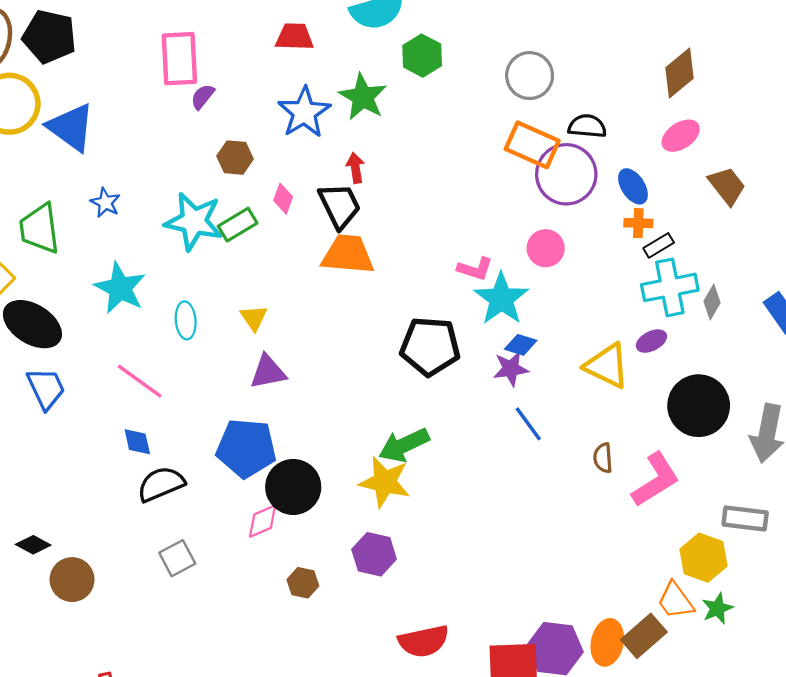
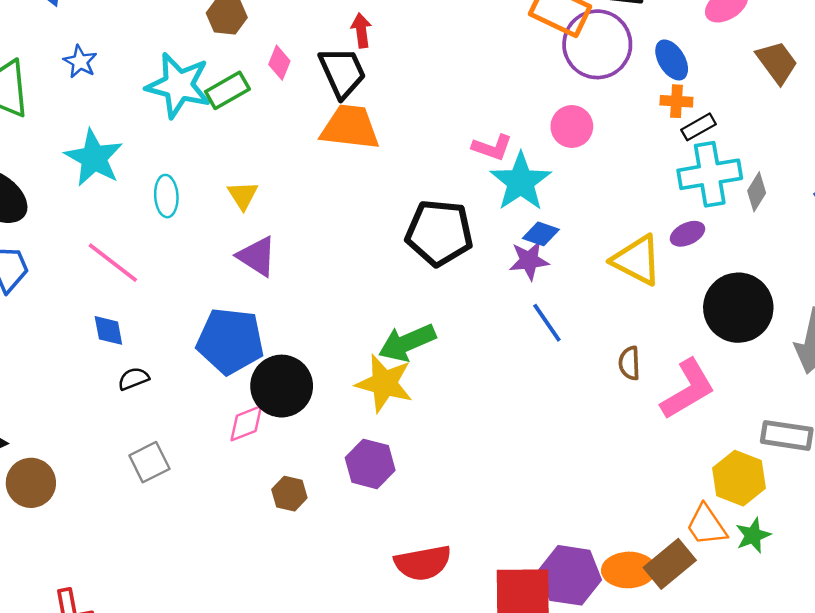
purple triangle: (268, 372) -> (257, 256), turned 42
black semicircle: (161, 484) -> (133, 379), size x0.6
orange ellipse: (607, 642) -> (629, 570), turned 75

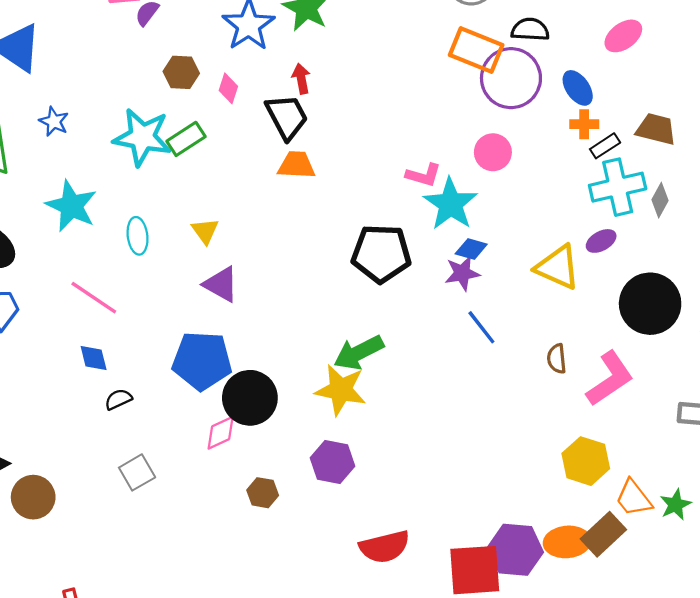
brown trapezoid: (777, 62) -> (656, 129), moved, turned -36
pink diamond: (279, 63) -> (228, 88), moved
orange trapezoid: (350, 127) -> (296, 165), size x0.7
yellow hexagon: (739, 478) -> (586, 461), moved

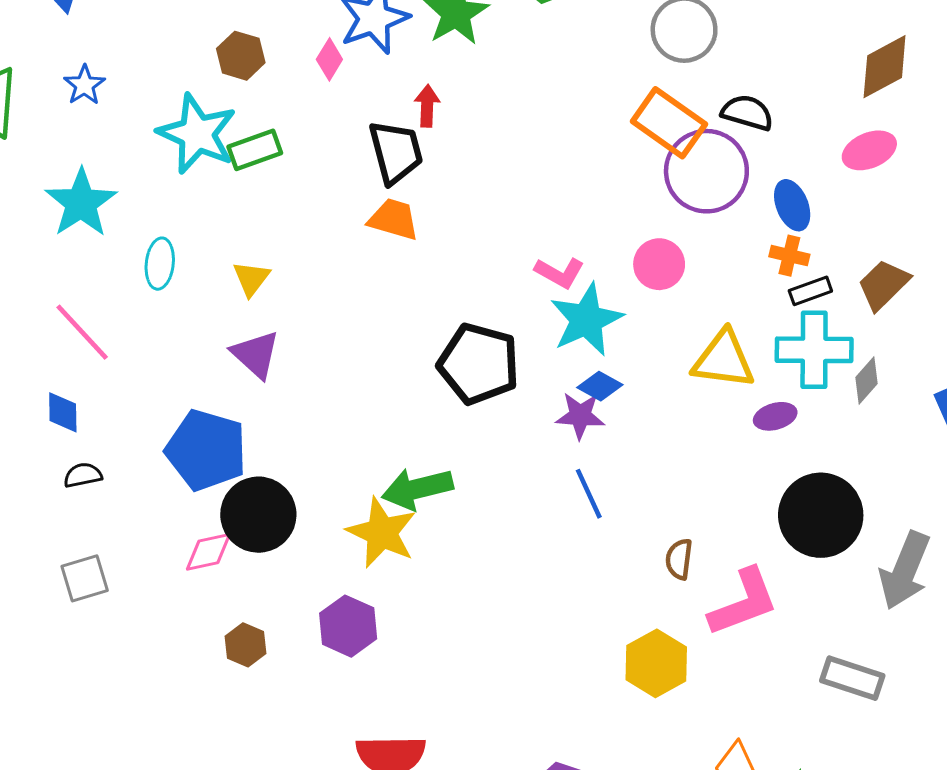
brown hexagon: (181, 72) -> (241, 56), moved
pink diamond: (228, 88) -> (329, 59), moved
brown trapezoid: (656, 129) -> (884, 285), turned -72
yellow triangle: (558, 267) -> (724, 360), moved, turned -30
yellow hexagon: (586, 461) -> (656, 663), moved

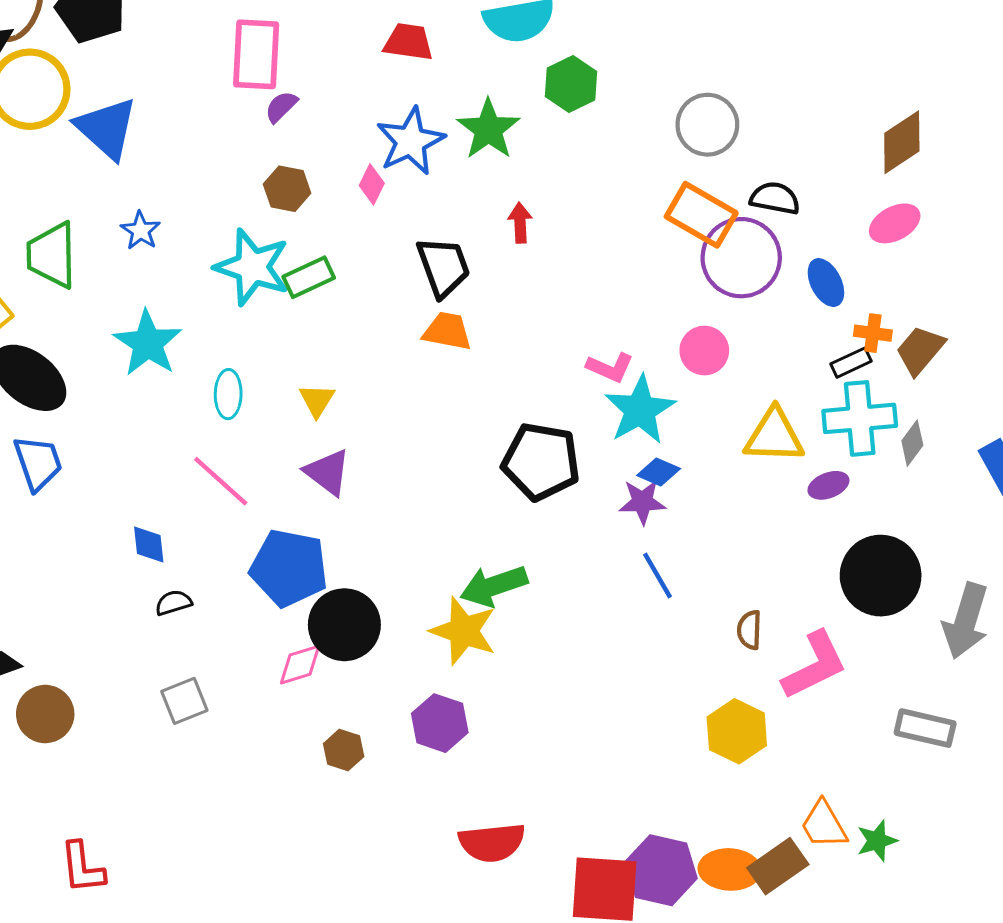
red arrow: (427, 106) -> (520, 223), moved
orange cross: (789, 256) -> (873, 333), moved
pink line: (82, 332) -> (221, 481), moved

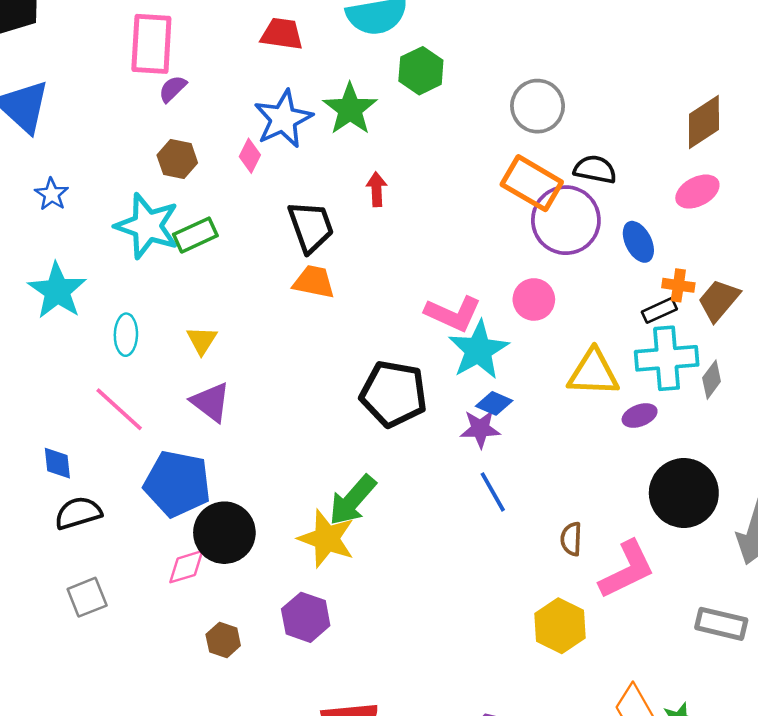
pink L-shape: (610, 367) -> (453, 314), size x1.4
green arrow: (494, 586) -> (352, 500), turned -30
black semicircle: (173, 603) -> (78, 513), size x1.5

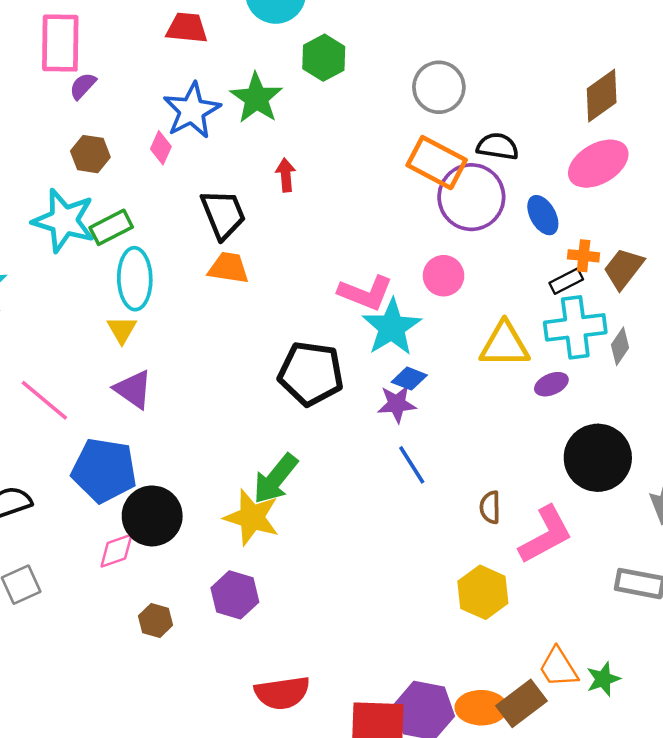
pink ellipse: (697, 192) -> (598, 164), size x1.4
cyan ellipse: (126, 335) -> (135, 279), moved, size x1.5

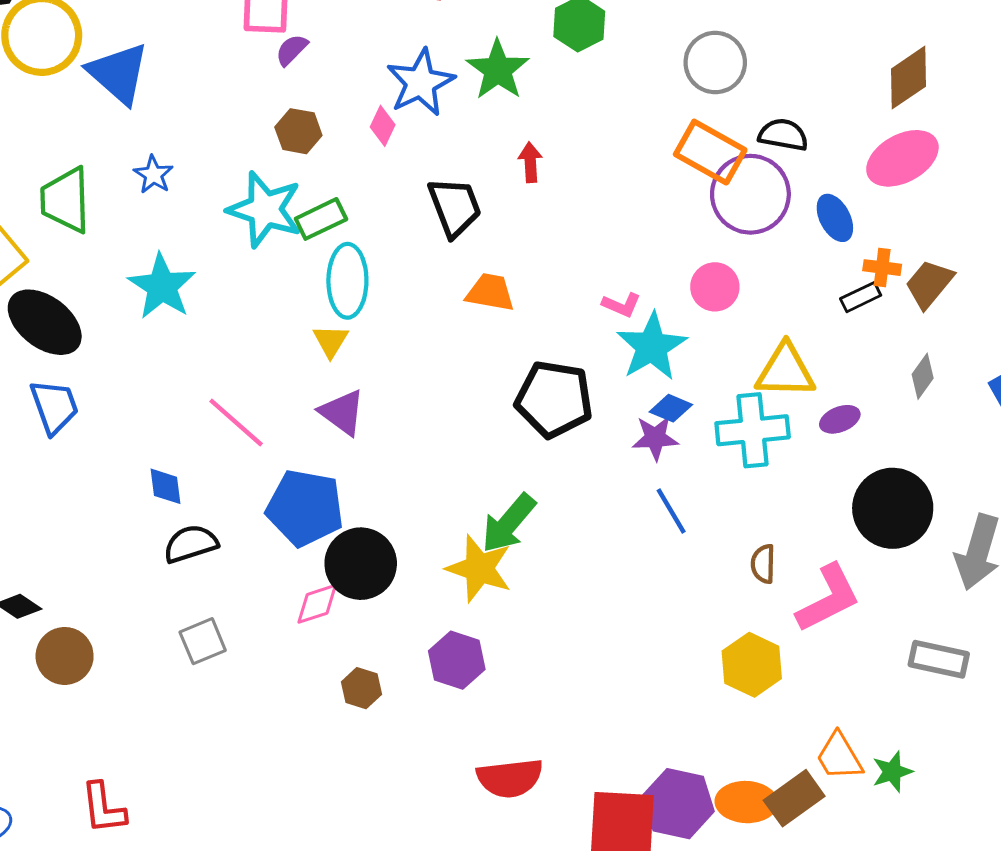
orange trapezoid: (229, 268) -> (490, 292), moved
pink L-shape: (366, 293) -> (622, 305), size x0.6
cyan cross: (575, 327) -> (753, 430), moved

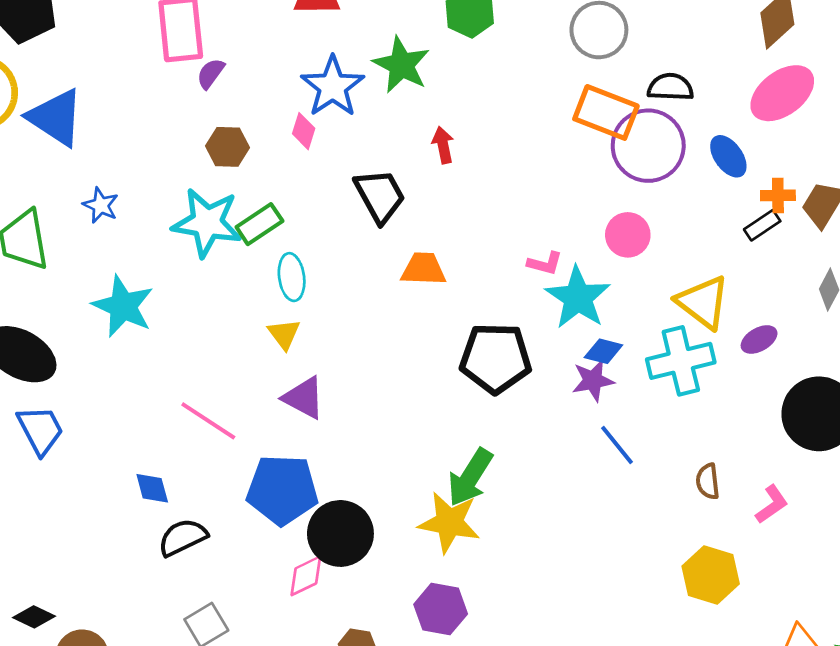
cyan ellipse: (347, 281) -> (292, 277), size x0.7
yellow triangle: (785, 371) -> (703, 302), turned 44
pink L-shape: (828, 598) -> (772, 504), size x0.6

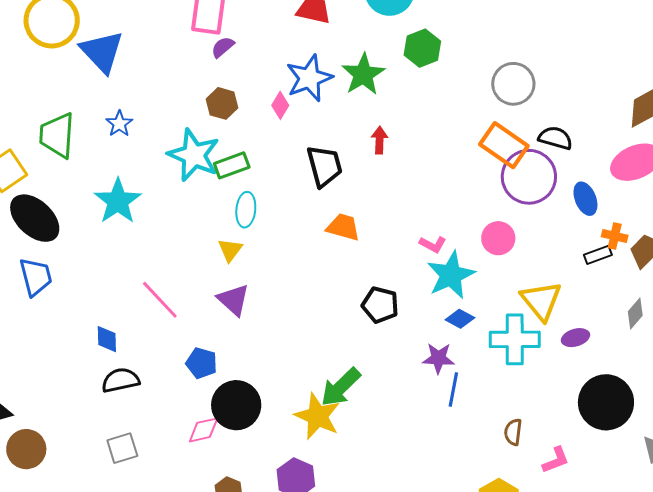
black pentagon: (496, 358) -> (380, 305), size x0.7
purple star: (593, 380) -> (438, 358), moved
blue line: (617, 445) -> (453, 390), turned 36
blue pentagon: (282, 490) -> (202, 363), size x0.6

